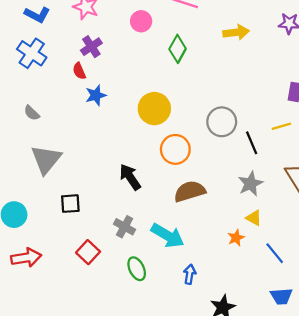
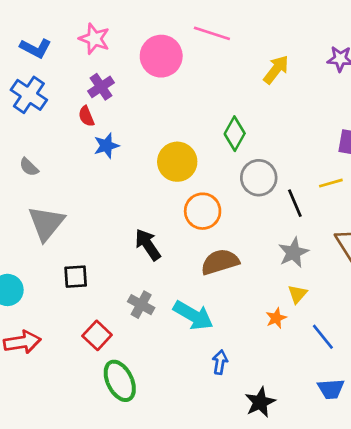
pink circle: (141, 21) -> (161, 56), size x1.6
yellow arrow: (236, 32) -> (276, 69), turned -45
green diamond: (178, 49) -> (235, 134), moved
yellow triangle: (254, 218) -> (297, 294), turned 42
green ellipse: (137, 269) -> (120, 381), moved, size x1.4

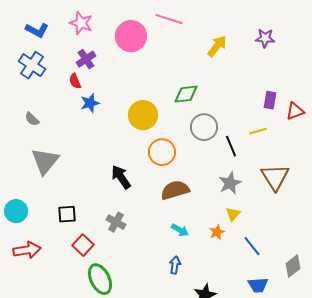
green diamond: (235, 134) -> (186, 94), turned 55
black square: (76, 277) -> (67, 214), moved
cyan arrow: (193, 315) -> (180, 230), moved, size x0.6

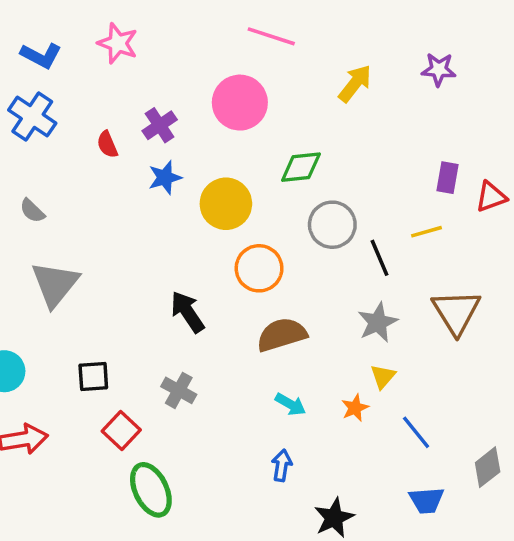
pink circle: (131, 36) -> (240, 103), moved
purple cross: (86, 59) -> (160, 125), moved
blue star: (90, 103) -> (165, 178), moved

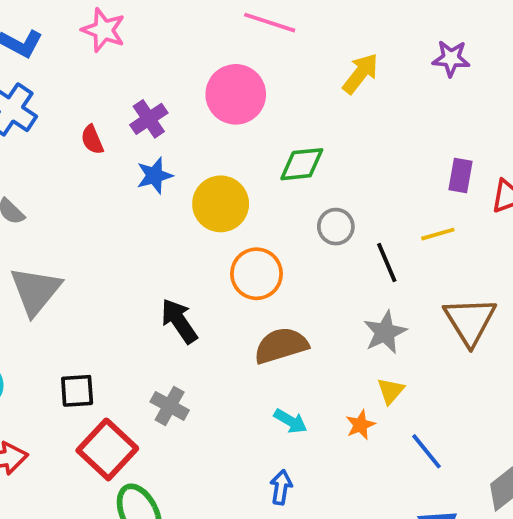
gray circle: (332, 225) -> (336, 227), size x0.7
red square: (121, 431) -> (107, 449), size x1.4

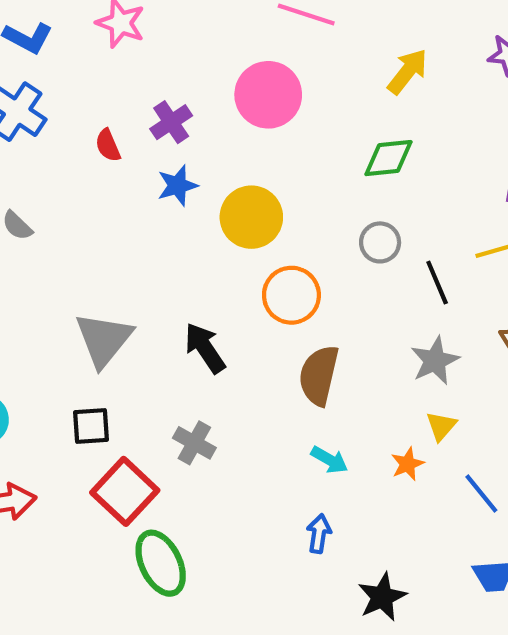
green diamond: (302, 164) -> (388, 158), moved
gray triangle: (36, 291) -> (104, 340), moved
brown semicircle: (281, 346) -> (319, 375), turned -60

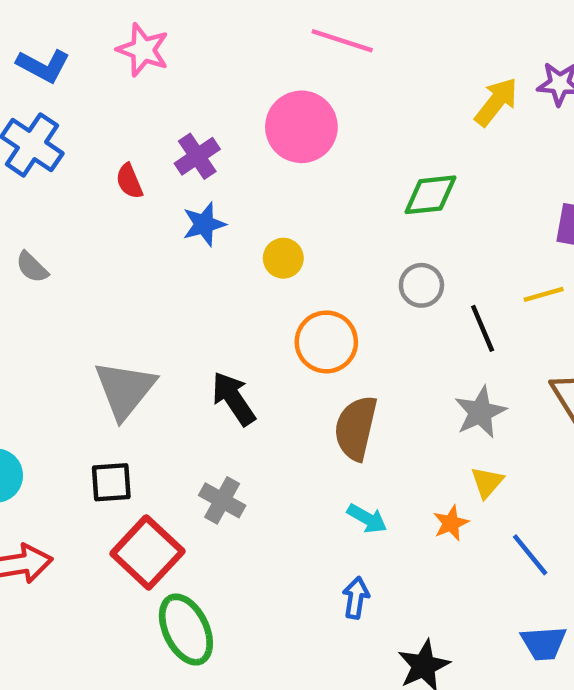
yellow arrow: (407, 72) -> (496, 102), moved
yellow circle: (251, 217) -> (283, 258), size x0.6

